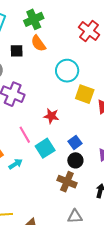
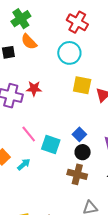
cyan circle: (67, 71) -> (69, 53), moved
red star: (51, 116) -> (34, 89), moved
cyan square: (45, 148) -> (51, 144), turned -30

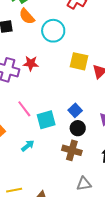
cyan circle: (69, 53) -> (53, 31), moved
cyan square: (51, 144) -> (46, 120), turned -36
cyan arrow: (24, 164) -> (28, 146), moved

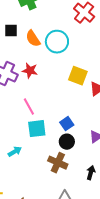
orange semicircle: (27, 16) -> (33, 39), moved
pink line: (24, 109) -> (29, 107), moved

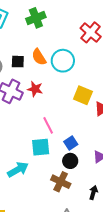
black square: (11, 31) -> (18, 62), moved
pink line: (29, 107) -> (48, 125), moved
cyan arrow: (15, 152) -> (18, 170), size x1.5

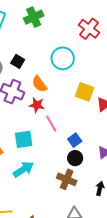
orange semicircle: (39, 57) -> (39, 84), moved
black square: (18, 62) -> (18, 61), turned 32
red star: (35, 89) -> (37, 105), moved
cyan square: (41, 147) -> (24, 139), moved

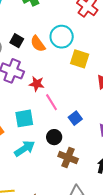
orange semicircle: (39, 84) -> (38, 44), moved
yellow square: (85, 92) -> (80, 59), moved
black circle: (75, 158) -> (54, 137), moved

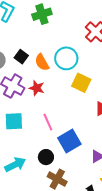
red star: (37, 84) -> (37, 88), moved
cyan square: (24, 118) -> (14, 121), moved
blue square: (75, 118) -> (69, 141), size x1.6

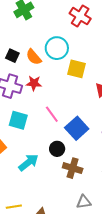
cyan square: (14, 121) -> (18, 120), turned 30

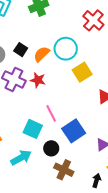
orange semicircle: (34, 57) -> (42, 54), turned 78
yellow square: (76, 69) -> (82, 72), turned 36
cyan square: (18, 120) -> (33, 129), moved

